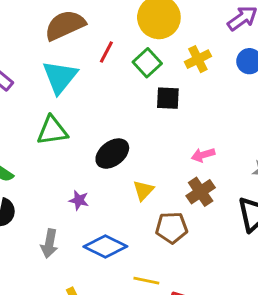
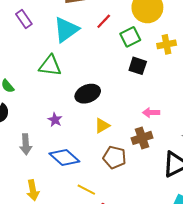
gray arrow: (49, 244) -> (26, 144), turned -30

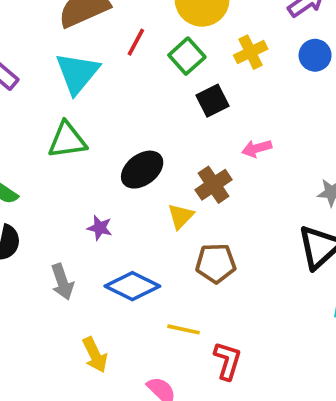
black square: (138, 66) -> (212, 101), turned -30
pink arrow: (151, 113) -> (257, 148), moved
brown cross: (142, 138) -> (214, 185), moved

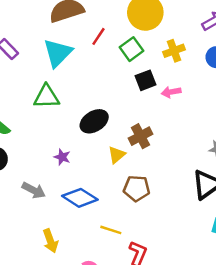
pink arrow: (257, 148) -> (171, 92), moved
gray arrow: (62, 282) -> (34, 190), turned -50

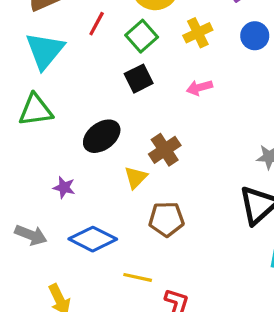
black square: (145, 80) -> (139, 79), moved

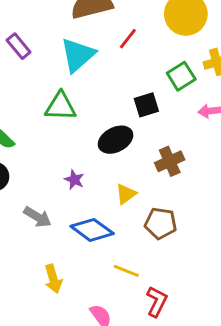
green square: (142, 36) -> (181, 76), moved
black square: (139, 79) -> (146, 105), moved
yellow triangle: (136, 177) -> (126, 194), moved

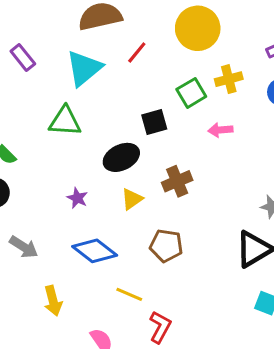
yellow triangle: (126, 194) -> (132, 199), moved
gray arrow: (38, 217) -> (24, 247), moved

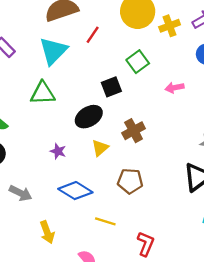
yellow cross: (229, 79) -> (170, 26), moved
pink arrow: (220, 130) -> (175, 88), moved
red L-shape: (160, 327) -> (146, 244), moved

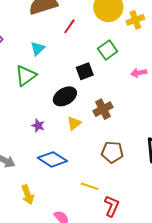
cyan triangle: (53, 51) -> (38, 49), moved, size x0.6
green triangle: (43, 93) -> (26, 76), turned -35
brown pentagon: (130, 181) -> (112, 152), moved
yellow line: (105, 221) -> (90, 186), moved

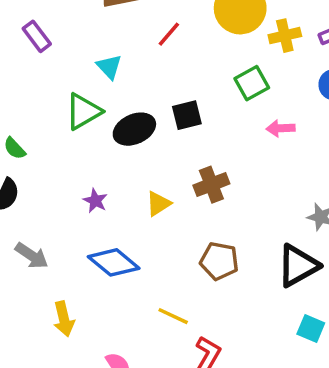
cyan triangle: (38, 49) -> (109, 67), turned -35
green square: (108, 50) -> (252, 83), moved
black ellipse: (65, 96) -> (134, 129), moved

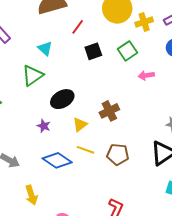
black square: (187, 115) -> (93, 51), moved
black ellipse: (134, 129) -> (62, 99), moved
yellow line: (173, 316) -> (86, 150), moved

